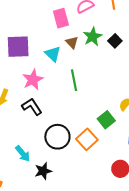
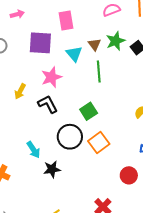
pink rectangle: (61, 18) -> (66, 21), moved
green line: (74, 80) -> (99, 72), moved
green square: (106, 120) -> (89, 111), moved

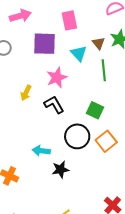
pink arrow: (17, 14) -> (20, 16), size x1.5
green square: (89, 111) -> (95, 110), turned -30
cyan arrow: (33, 150) -> (41, 151), turned 132

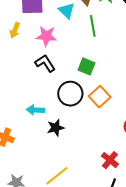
pink star: (57, 78) -> (46, 36), turned 30
yellow arrow: (26, 93) -> (15, 30), moved

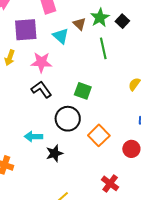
green line: (93, 26) -> (103, 48), moved
orange square: (100, 97) -> (99, 135), moved

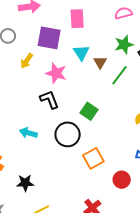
brown triangle: (79, 24) -> (100, 62), moved
green line: (103, 48) -> (119, 75), turned 35
cyan arrow: (33, 137) -> (28, 133), moved
black star: (54, 153) -> (25, 183), moved

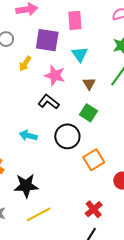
brown triangle: (100, 62) -> (89, 84), moved
black L-shape: (49, 99) -> (49, 102), turned -30
black star: (25, 183) -> (26, 186), size x1.4

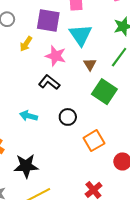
cyan triangle: (80, 54) -> (81, 35), size x1.4
green square: (89, 113) -> (104, 92), moved, size x1.4
black circle: (67, 136) -> (68, 117), size x0.7

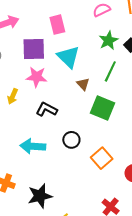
yellow arrow: (26, 44) -> (13, 96), moved
pink star: (56, 56) -> (37, 77), moved
cyan arrow: (29, 116) -> (33, 146), size x1.4

